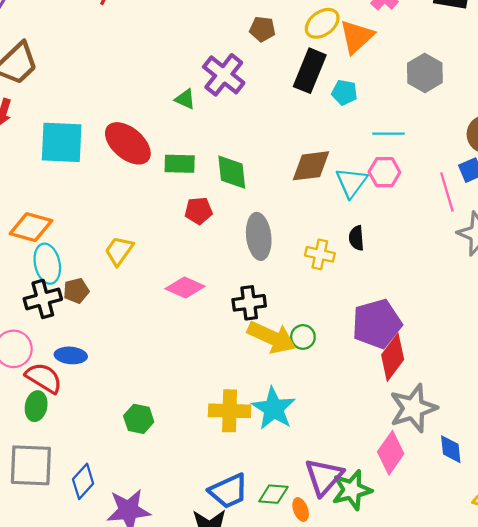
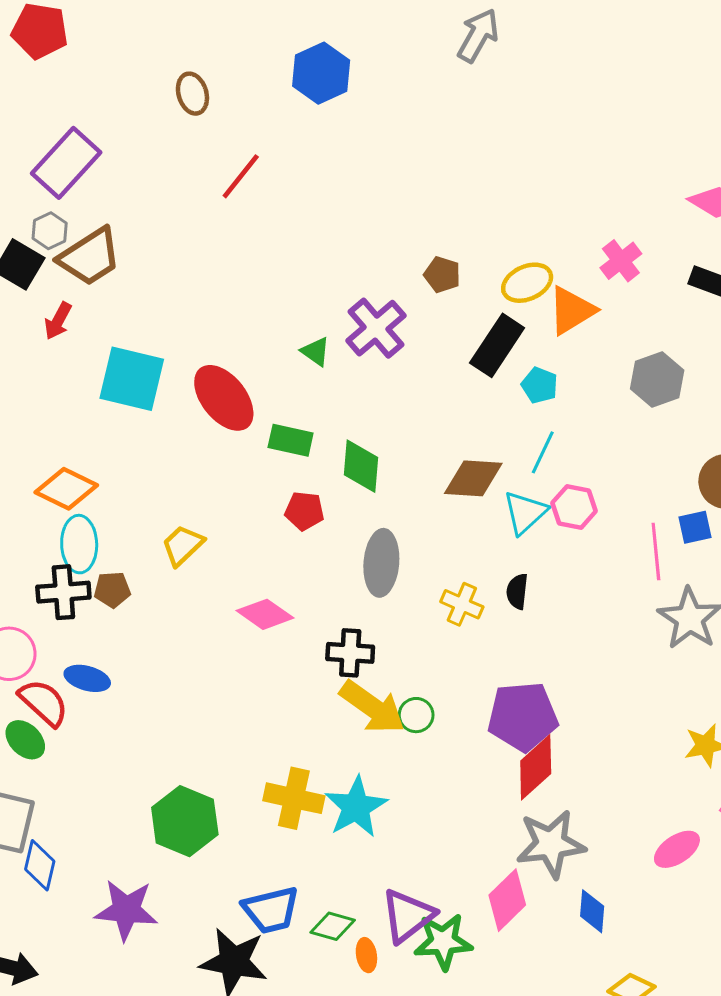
cyan line: (388, 134) -> (543, 452), moved, turned -76
green ellipse: (36, 406) -> (25, 740), turned -68
green hexagon: (139, 419) -> (185, 821), moved, size x1.6
blue diamond: (83, 481) -> (40, 865), moved, turned -40

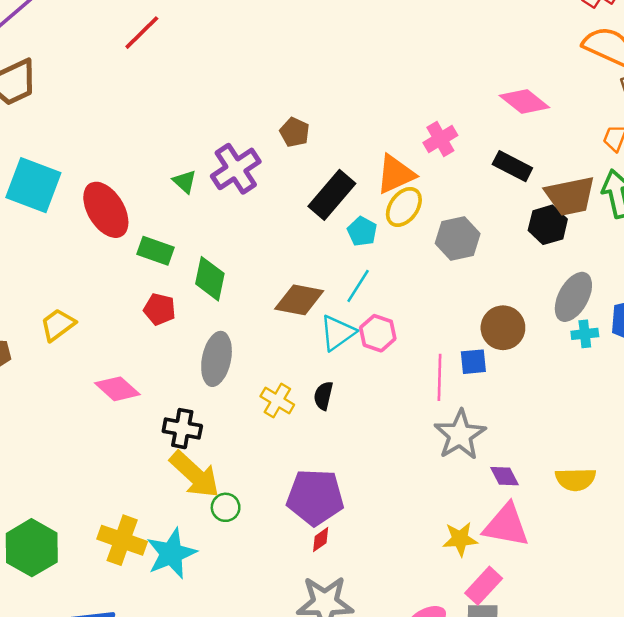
yellow ellipse: (527, 283) -> (404, 207), moved, turned -36
green circle: (416, 715) -> (226, 507), moved
red diamond: (536, 767) -> (321, 540), size x0.5

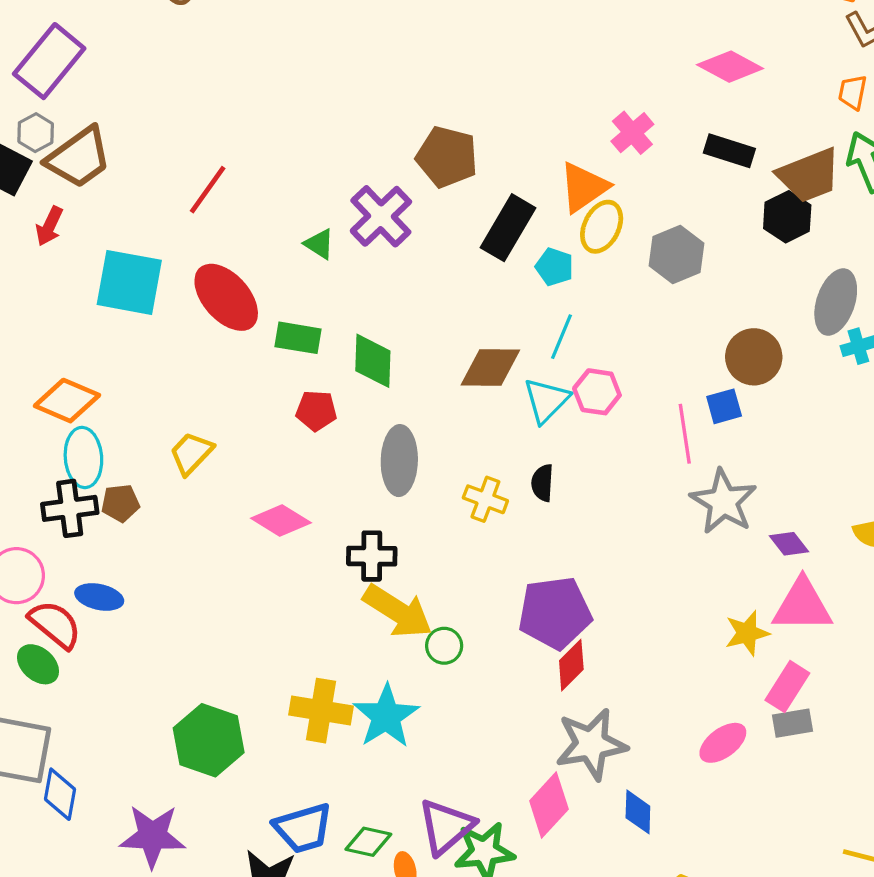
red line: (142, 33) -> (208, 190), moved
brown pentagon: (295, 132) -> (447, 157), size x1.6
red diamond: (321, 540) -> (571, 665), size x1.5

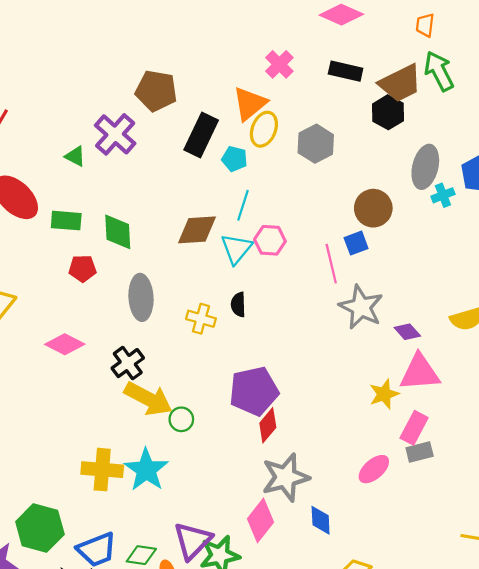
black cross: (372, 556) -> (128, 363), turned -32
green hexagon: (209, 740) -> (40, 528), moved

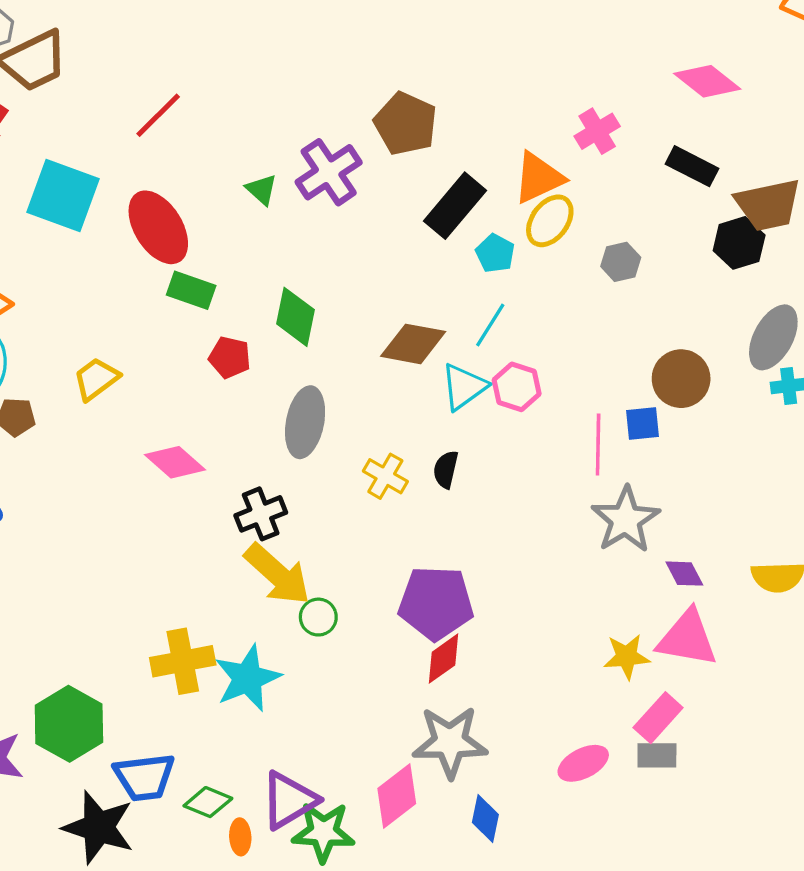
gray hexagon: (316, 144) -> (621, 262), size x0.7
green rectangle: (66, 221) -> (191, 290), moved
yellow cross: (102, 470) -> (183, 661), turned -30

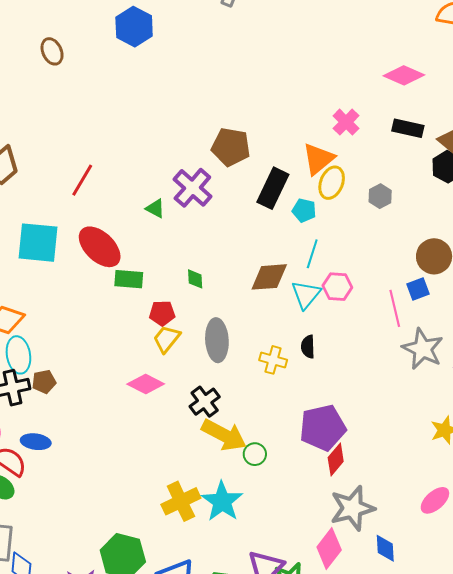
green diamond: (296, 317) -> (195, 279), size x0.6
yellow trapezoid: (96, 379) -> (167, 339), moved

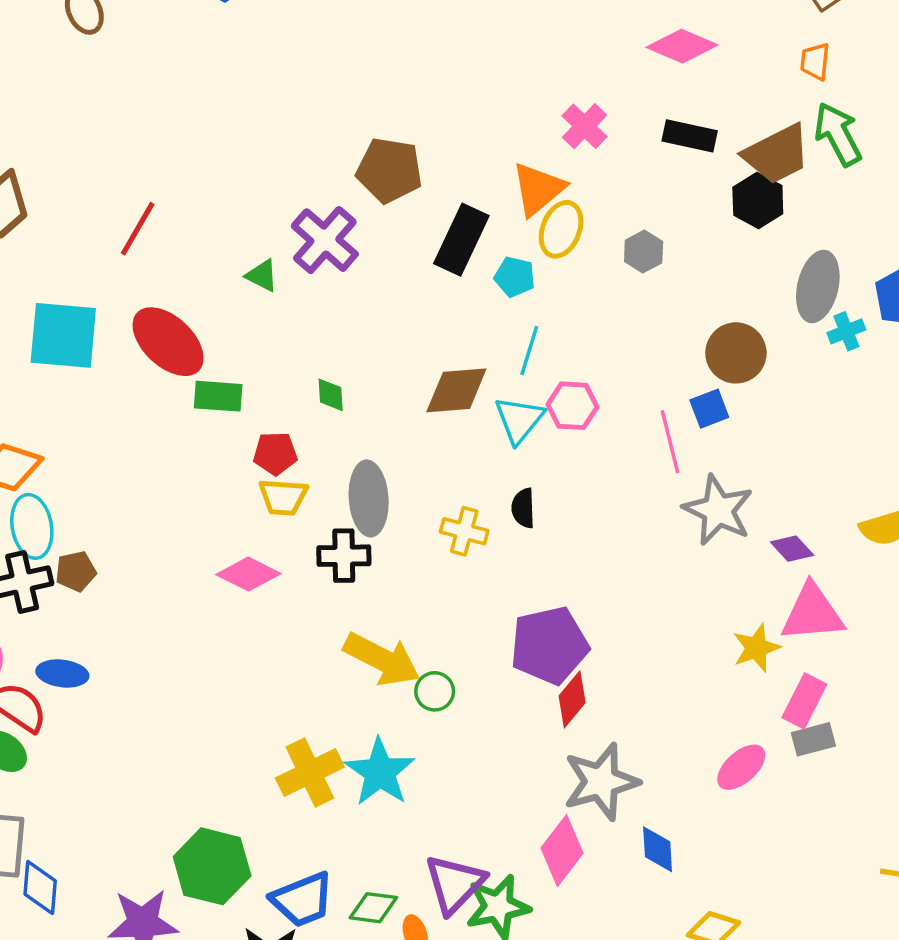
yellow trapezoid: (167, 339) -> (283, 497), turned -124
black cross: (205, 402) -> (344, 556), moved, turned 36

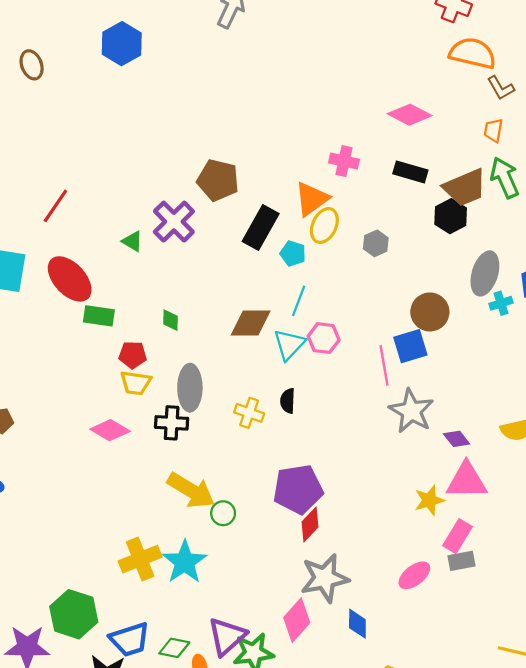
pink cross: (585, 126) -> (344, 161), turned -36
blue square: (709, 409) -> (410, 346), size x1.4

